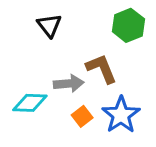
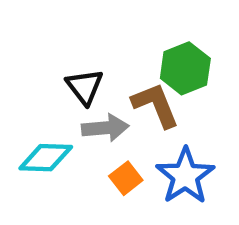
black triangle: (49, 25) -> (85, 87), moved
green hexagon: (128, 25) -> (185, 68), moved

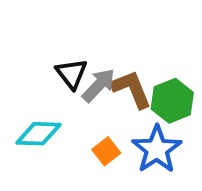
green hexagon: (185, 68) -> (172, 101), moved
gray arrow: (105, 128) -> (99, 85), moved, turned -42

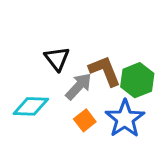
gray arrow: (99, 85) -> (79, 86), moved

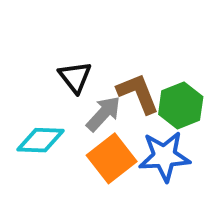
blue star: (125, 119) -> (164, 156), turned 30
orange square: (85, 120) -> (112, 158), size x1.6

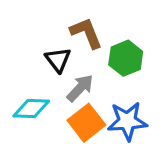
brown L-shape: (138, 93) -> (86, 33), moved
green hexagon: (181, 106) -> (126, 58), moved

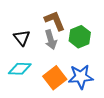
black triangle: (58, 60) -> (22, 38), moved
gray arrow: (80, 88) -> (51, 40), moved, turned 120

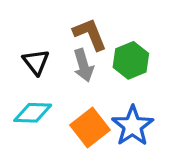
blue star: (81, 77) -> (133, 126), turned -30

